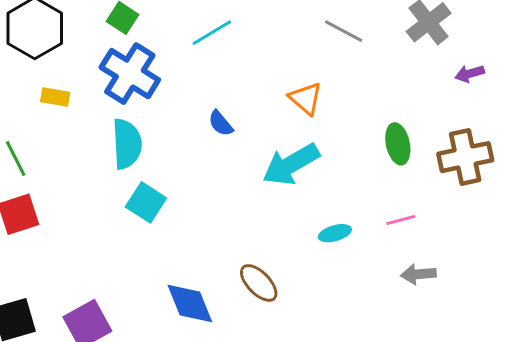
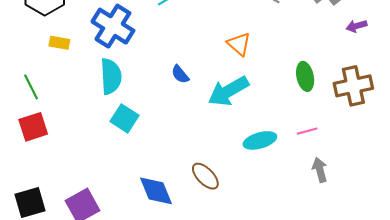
blue semicircle: (221, 123) -> (180, 74), moved
cyan ellipse: (335, 233) -> (260, 140), size x1.4
gray arrow: (418, 274) -> (320, 170), turned 80

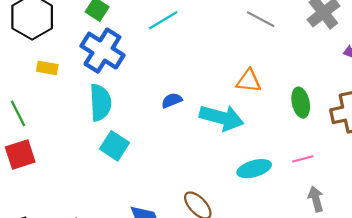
orange triangle: (239, 44) -> (249, 81), moved, turned -35
blue semicircle: (180, 74) -> (172, 100), turned 108
cyan arrow: (228, 91) -> (222, 118), turned -135

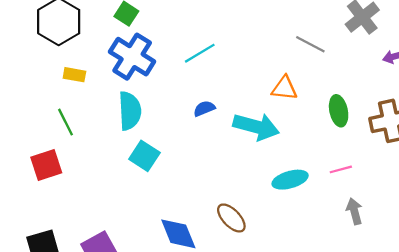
gray line: (261, 19) -> (310, 44), moved
cyan line: (163, 20) -> (200, 53), moved
green line: (18, 113) -> (65, 122), moved

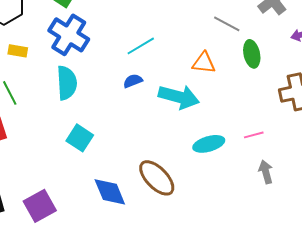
cyan line: (200, 53) -> (141, 46), moved
green ellipse: (339, 111) -> (252, 54), moved
cyan square: (144, 156) -> (80, 138), moved
brown ellipse: (231, 218) -> (157, 178), size x1.4

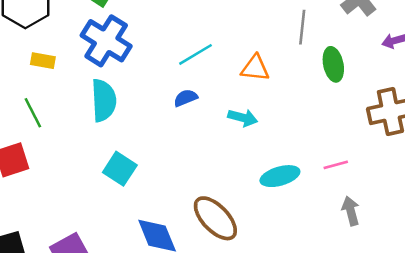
gray line: (227, 24) -> (302, 27), turned 68
orange triangle: (204, 63) -> (255, 68), moved
cyan arrow: (179, 97) -> (243, 118), size x0.6

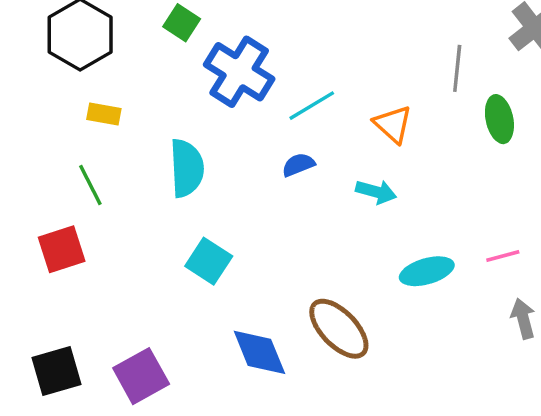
blue cross: (106, 41) -> (239, 72), moved
orange triangle: (255, 68) -> (393, 124), turned 36

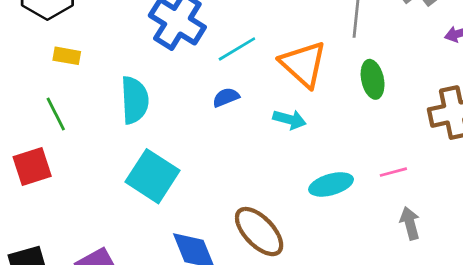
green ellipse: (499, 119) -> (373, 79), moved
orange triangle: (393, 124) -> (303, 64), size x1.5
cyan square: (209, 261) -> (153, 176), size x1.4

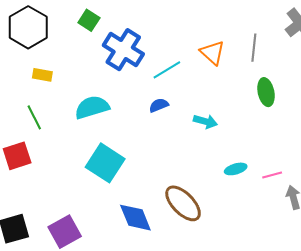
orange triangle: (303, 64) -> (212, 53), moved, size x0.7
cyan semicircle: (135, 100) -> (92, 107), turned -104
pink line: (393, 172) -> (272, 175), moved
cyan ellipse: (331, 184) -> (236, 169), size x0.7

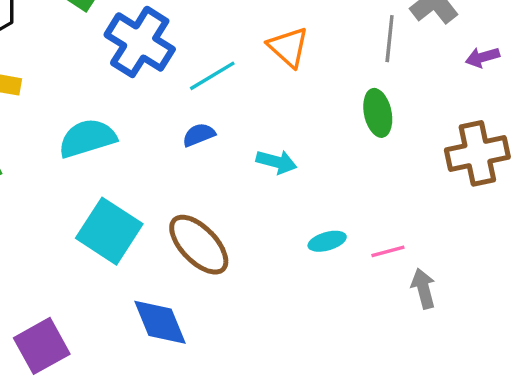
gray line: (254, 48) -> (390, 39), moved
brown ellipse: (183, 203) -> (199, 245), moved

